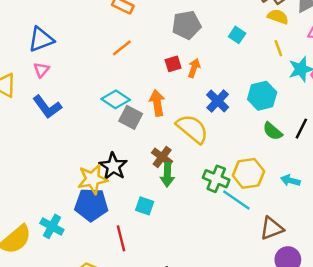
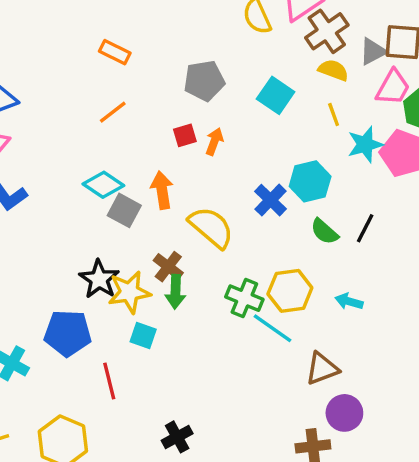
cyan square: (237, 35) -> (276, 95), size x1.5
blue cross: (218, 101) -> (271, 200), moved
yellow star: (93, 179) -> (129, 292), moved

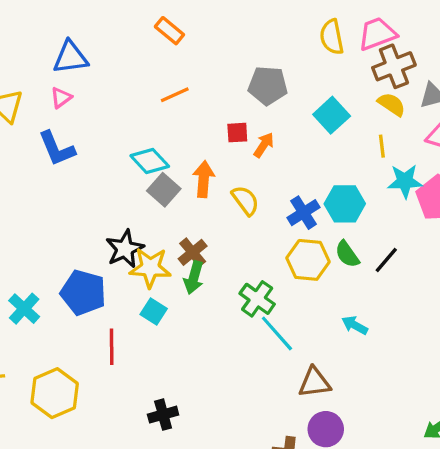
orange rectangle: (115, 52) -> (169, 31), moved
yellow semicircle: (211, 227) -> (245, 200), moved, size x0.7
yellow hexagon: (290, 291) -> (308, 260), moved

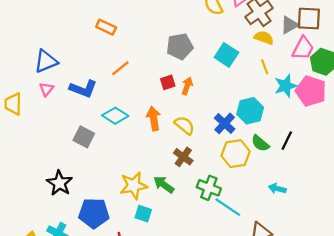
blue L-shape: (57, 149) -> (83, 89), moved, turned -32
gray square: (164, 190) -> (84, 137), moved
black star: (125, 249) -> (59, 183), moved
brown cross: (193, 252) -> (183, 157), moved
green arrow: (194, 278) -> (164, 185), turned 125

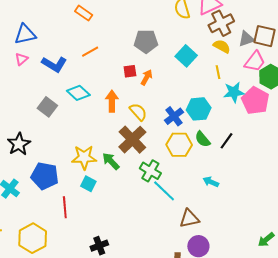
brown cross: (183, 157) -> (132, 140), size x1.6

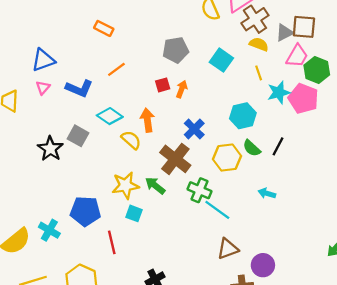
yellow semicircle: (138, 112) -> (131, 140), moved
blue cross: (174, 116) -> (194, 129), moved
black star: (19, 144) -> (50, 149), moved
brown triangle: (189, 219) -> (228, 249), moved

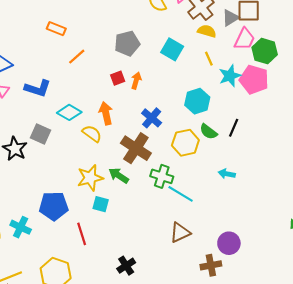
orange line: (116, 69) -> (77, 57), moved
brown triangle: (228, 249) -> (180, 233), moved

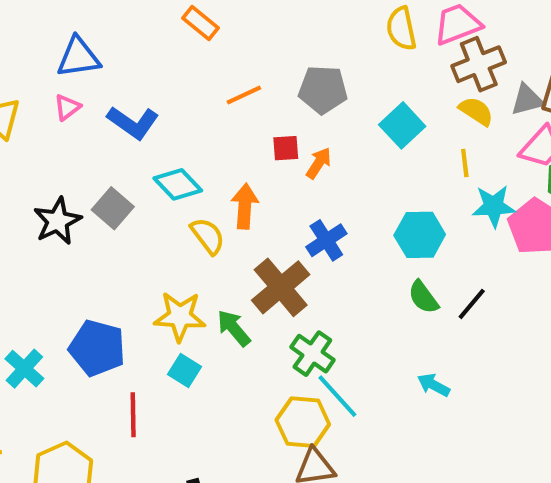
orange line: (77, 57) -> (244, 95), moved
yellow hexagon: (185, 143) -> (303, 422), moved

